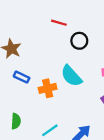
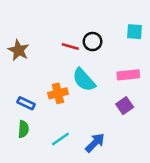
red line: (59, 23) -> (70, 46), moved
blue rectangle: (22, 77) -> (26, 103), moved

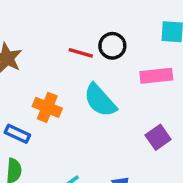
pink rectangle: (128, 75) -> (156, 76), moved
orange cross: (58, 93) -> (47, 107), moved, turned 36

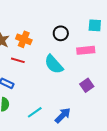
red line: (81, 53) -> (18, 60), moved
orange cross: (47, 107) -> (24, 39), moved

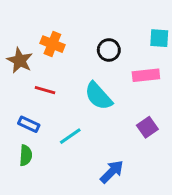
orange cross: (24, 39) -> (52, 44), moved
cyan line: (35, 112) -> (70, 136), moved

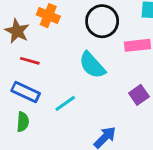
black circle: (109, 50) -> (102, 21), size x1.5
red line: (45, 90) -> (30, 61), moved
blue rectangle: (29, 124) -> (26, 92), size x1.4

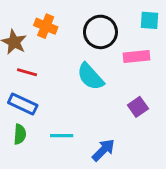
cyan line: (65, 103) -> (62, 136), moved, turned 35

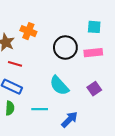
cyan square: (149, 20) -> (94, 27), moved
black circle: (100, 32) -> (65, 47), moved
cyan semicircle: (90, 77) -> (59, 86), moved

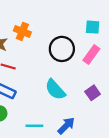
pink rectangle: (93, 53) -> (91, 54), turned -48
cyan line: (40, 109) -> (34, 126), moved

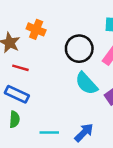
cyan semicircle: (55, 90) -> (86, 83), moved

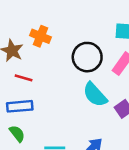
blue rectangle: (17, 94) -> (20, 106), turned -30
green semicircle: (14, 119) -> (17, 134), turned -42

